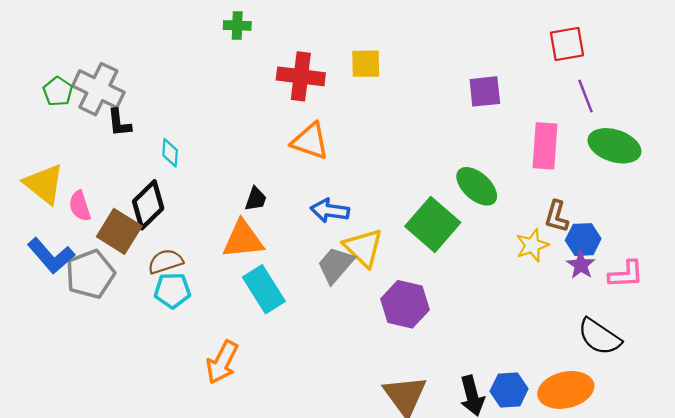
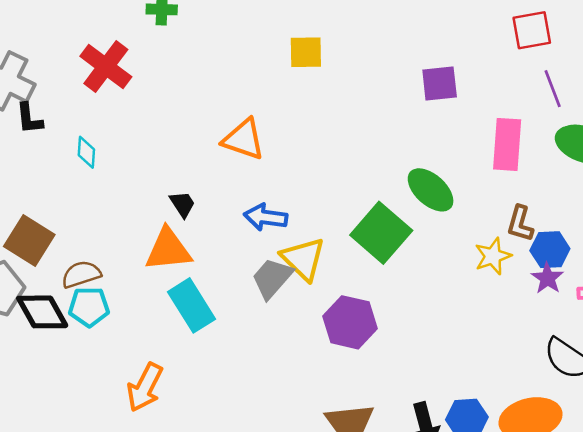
red cross: (301, 76) -> (106, 67), moved, turned 30
black trapezoid: (256, 199) -> (182, 204), turned -52
black diamond: (148, 205) -> (42, 312), moved, turned -75

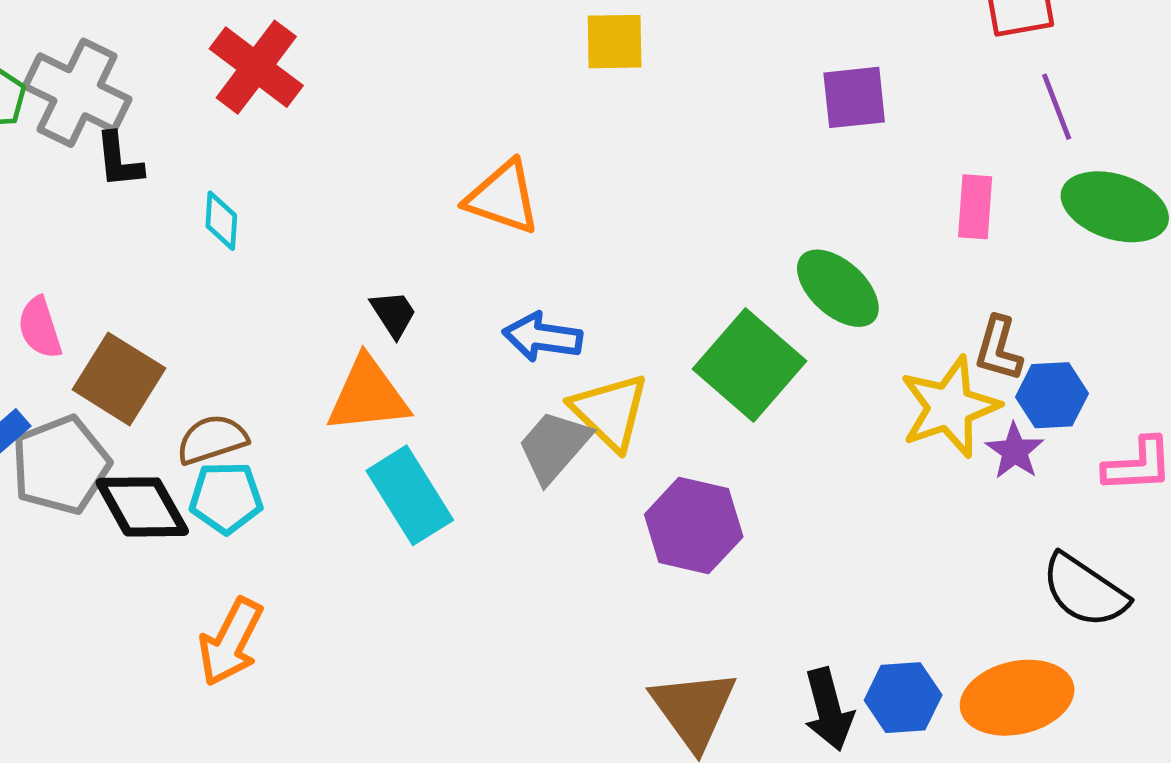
pink rectangle: (507, 144) -> (975, 207), size x0.7
yellow star: (493, 256) -> (950, 407), size x1.5
purple star: (547, 278) -> (1015, 451), moved
orange arrow: (145, 387) -> (231, 642), moved

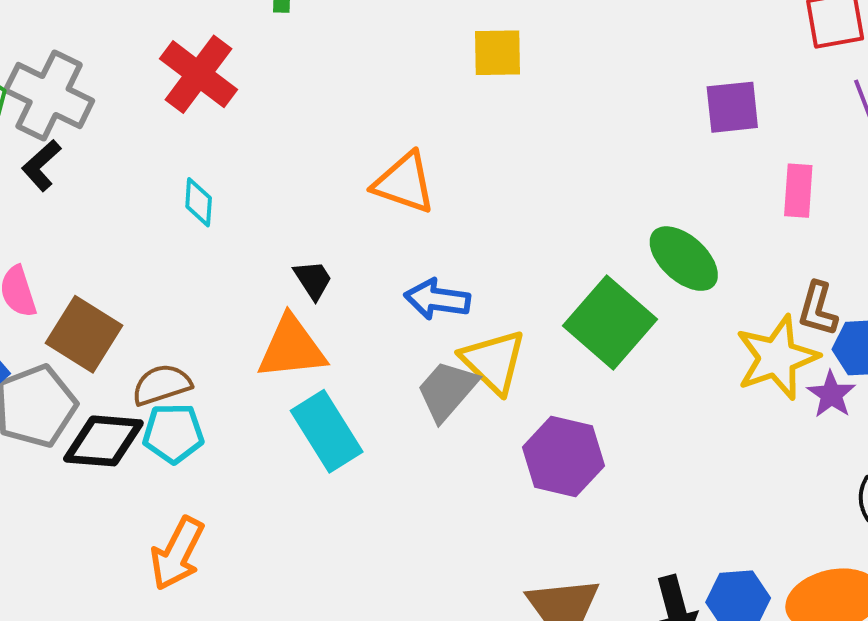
purple square: (854, 97) -> (732, 107), moved
black L-shape: (119, 160) -> (41, 165), moved, turned 54
cyan diamond: (221, 221) -> (199, 202), moved
black diamond: (142, 507) -> (103, 441), turned -56

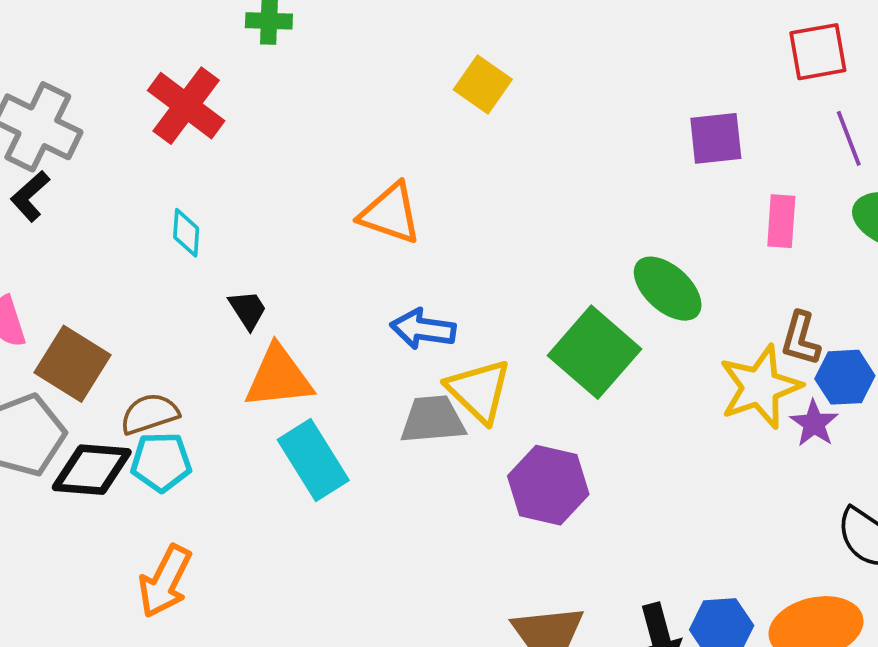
yellow square: (497, 53) -> (483, 84), turned 36
black trapezoid: (313, 280) -> (248, 310), moved
gray trapezoid: (447, 391) -> (433, 420), turned 44

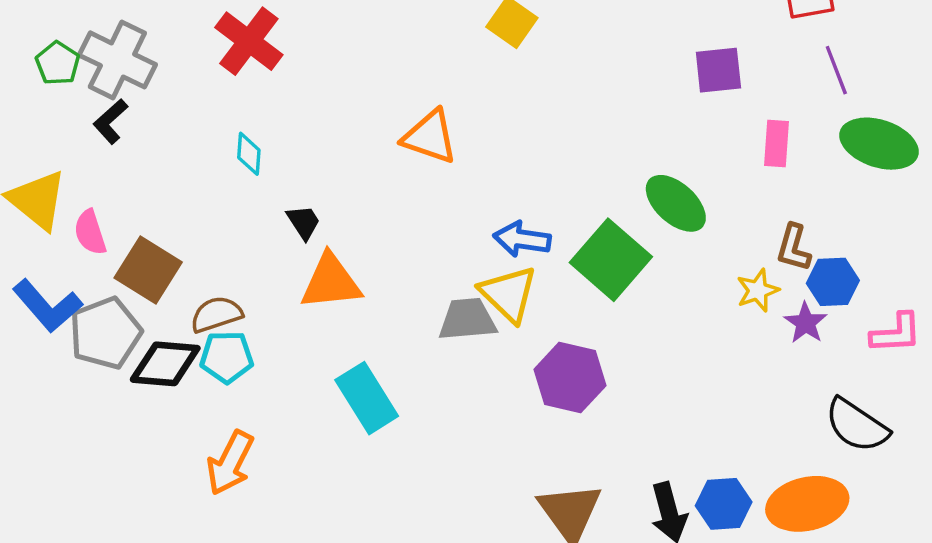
blue arrow: (423, 329) -> (522, 239), moved
yellow star: (760, 387) -> (758, 290), size x0.6
cyan rectangle: (313, 460) -> (367, 398), moved

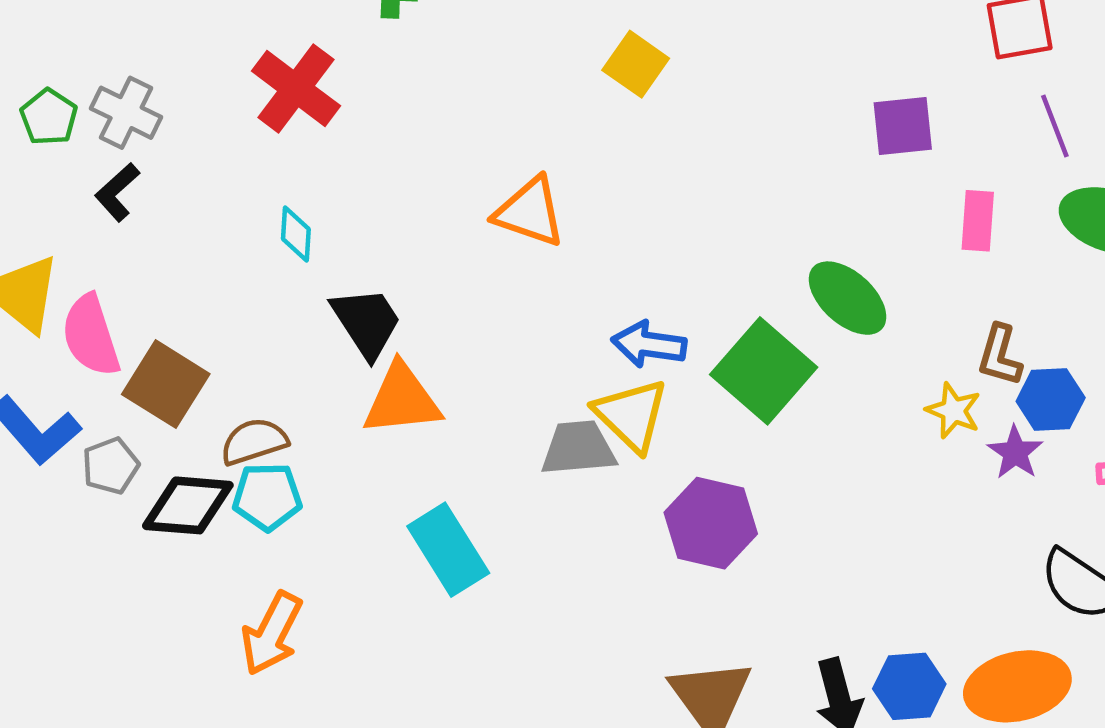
gray cross: (117, 60) -> (126, 113), size x0.7
black trapezoid: (304, 222) -> (367, 322), size x1.6
pink semicircle: (90, 232) -> (91, 336), size x1.4
yellow star: (758, 290) -> (953, 411), turned -30
gray pentagon: (105, 333) -> (111, 466), size x0.6

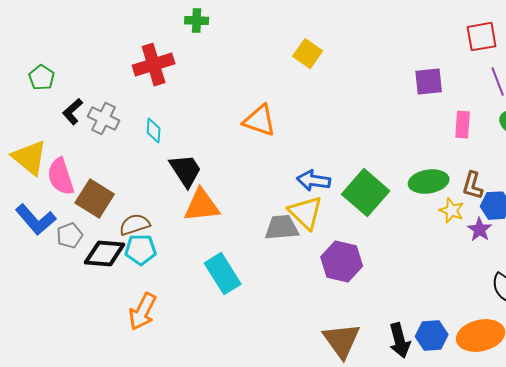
red cross: (296, 88) -> (154, 65), turned 36
gray cross: (126, 113) -> (104, 119), moved
green ellipse: (848, 298) -> (429, 182), moved, turned -51

